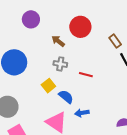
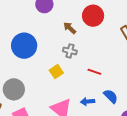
red line: (86, 75) -> (94, 72), moved
blue semicircle: (66, 97) -> (111, 96), moved

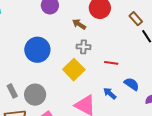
yellow square: (56, 72) -> (74, 70), size x1.5
blue arrow: (87, 102) -> (110, 93), turned 56

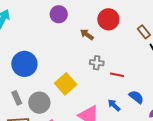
gray cross: (83, 47) -> (97, 63), moved
blue circle: (37, 50) -> (24, 64), moved
yellow square: (74, 70) -> (66, 84), moved

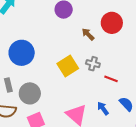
yellow square: (66, 84) -> (68, 66), moved

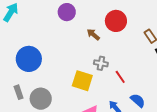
yellow square: (68, 66) -> (82, 81), moved, turned -35
red line: (111, 79) -> (120, 77), turned 40

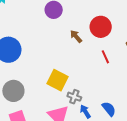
gray cross: (101, 63) -> (74, 97), moved
red line: (120, 77) -> (105, 57), moved

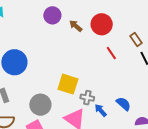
brown arrow: (76, 36) -> (76, 26), moved
gray circle: (13, 91) -> (40, 105), moved

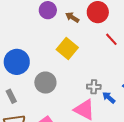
yellow square: (68, 84) -> (67, 49), moved, turned 30
gray circle: (40, 105) -> (45, 83), moved

